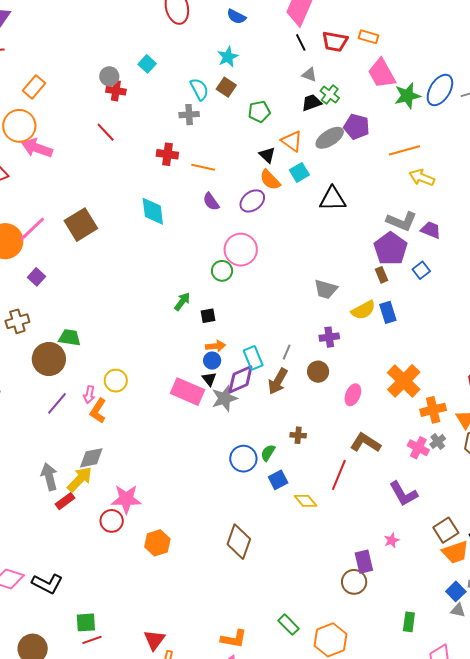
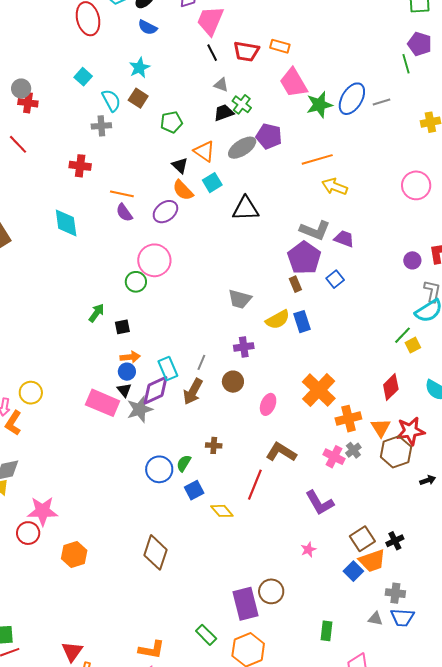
cyan square: (147, 64) -> (83, 77), moved
orange line: (203, 167) -> (122, 194), moved
purple rectangle: (364, 562) -> (246, 604), moved, size x1.4
blue square: (456, 591) -> (353, 571), moved

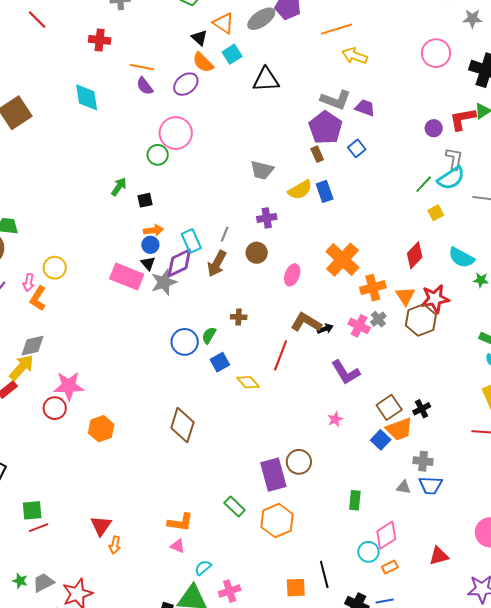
green line: (403, 335) -> (424, 184), moved
black arrow: (428, 480) -> (325, 329), moved

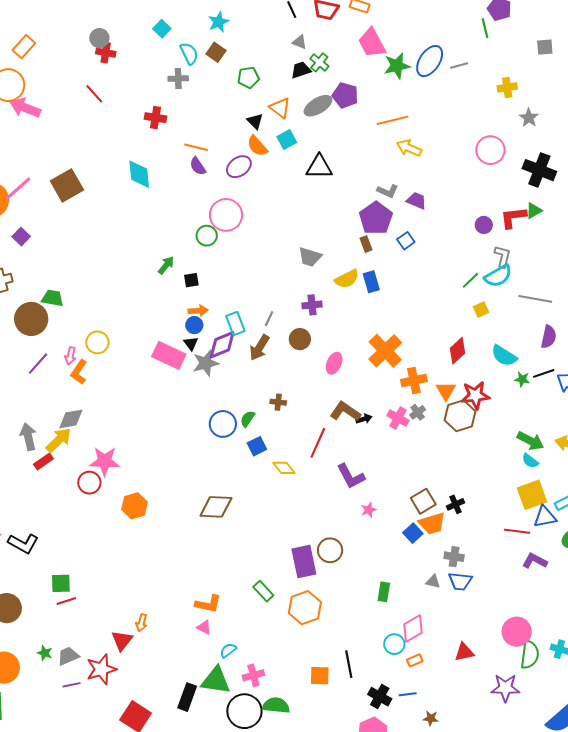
gray star: (472, 19) -> (529, 118), turned 30
gray L-shape: (336, 100) -> (388, 191), size x0.7
purple L-shape: (346, 372) -> (351, 476), moved
brown diamond: (182, 425) -> (216, 507), turned 72
red triangle: (101, 526) -> (122, 640), moved

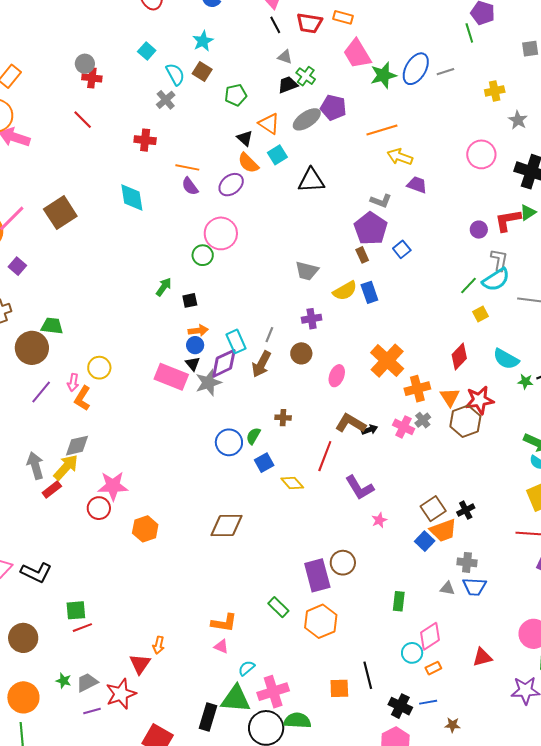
gray cross: (178, 79) -> (166, 100), turned -36
purple trapezoid: (416, 201) -> (417, 185), moved
pink cross: (253, 675) -> (273, 692), size x1.4

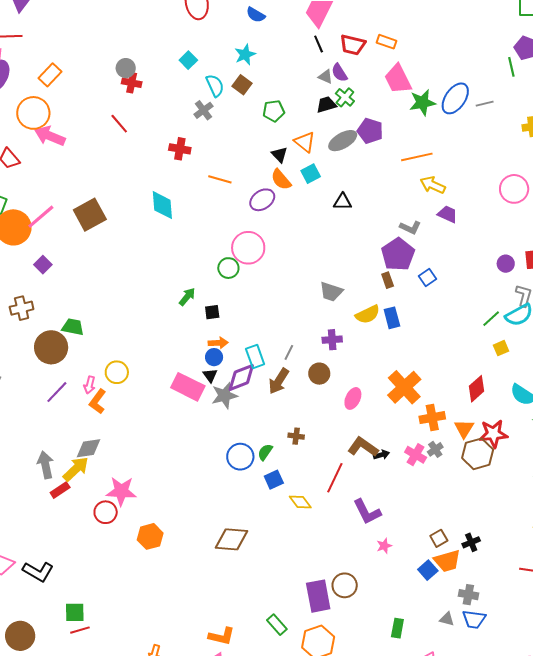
black triangle: (311, 180) -> (343, 202), size x0.7
purple semicircle: (190, 186) -> (339, 73), moved
brown square: (433, 509) -> (439, 538), size x0.7

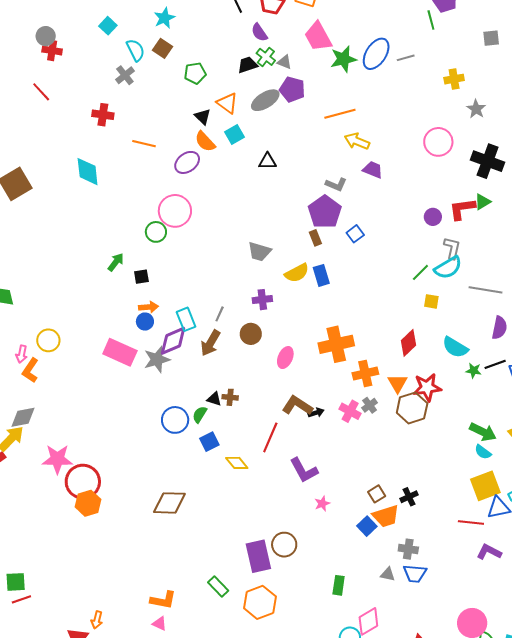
gray triangle: (326, 77) -> (284, 62), moved
yellow square: (501, 348) -> (431, 301), turned 35
black triangle: (210, 375) -> (214, 399), moved, turned -35
orange cross: (404, 387) -> (336, 344), turned 32
red circle: (106, 512) -> (83, 482), moved, size x1.5

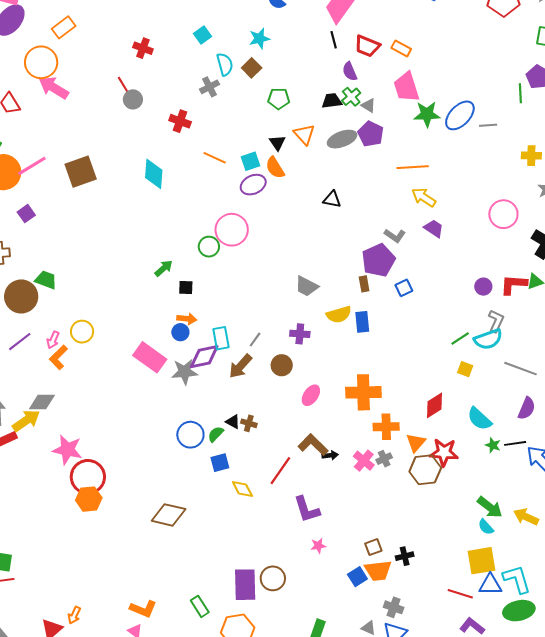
gray circle: (46, 36) -> (133, 99), moved
cyan square: (235, 134) -> (250, 161), moved

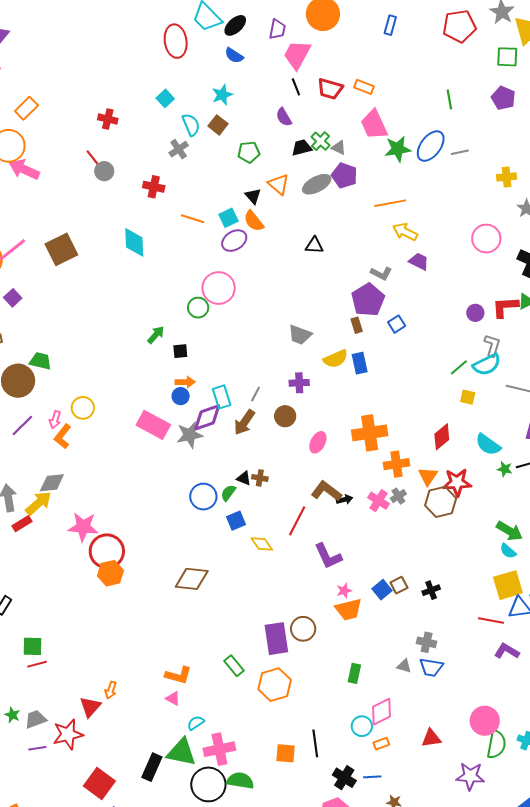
purple semicircle: (350, 71) -> (284, 117), moved
green line: (520, 93) -> (449, 99), moved
orange trapezoid: (378, 571) -> (349, 610), moved
blue square: (357, 577) -> (382, 590), moved

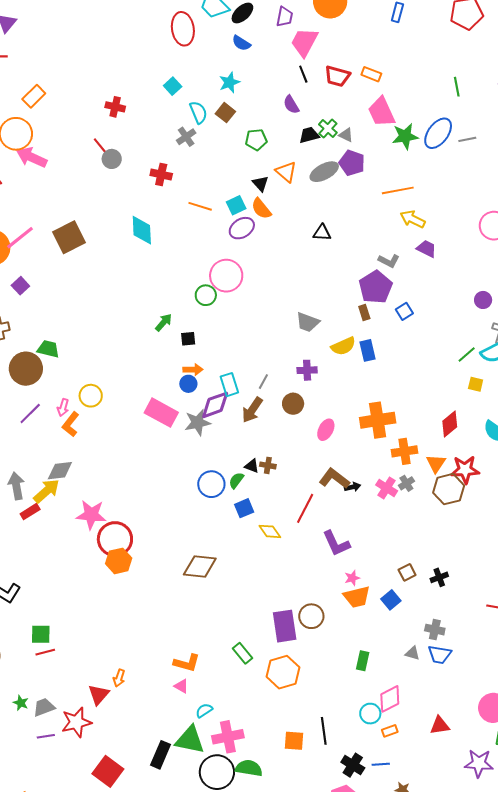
blue square: (382, 590) -> (391, 600), moved

